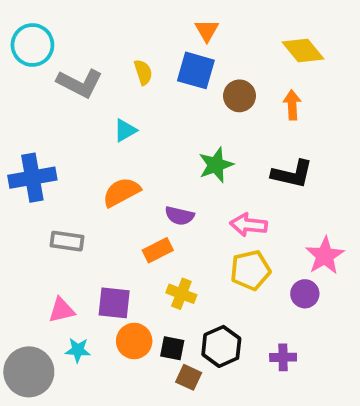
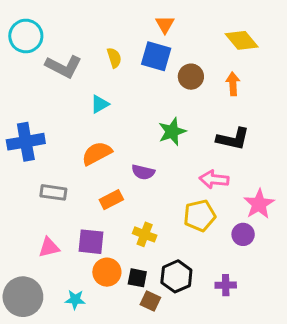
pink arrow: (249, 225) -> (214, 179), moved
orange rectangle: (158, 250) -> (111, 200), moved
cyan star: (78, 350) -> (75, 300), moved

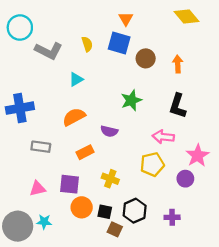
yellow diamond: (242, 40) -> (186, 16), moved
black L-shape: (233, 139) -> (178, 106), turned 95
cyan star: (75, 300) -> (44, 222), moved

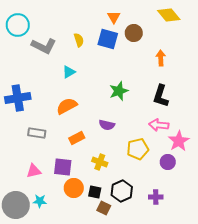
brown circle: (146, 58) -> (134, 33), moved
purple semicircle: (109, 131) -> (107, 125), moved
pink arrow: (163, 137) -> (159, 125), moved

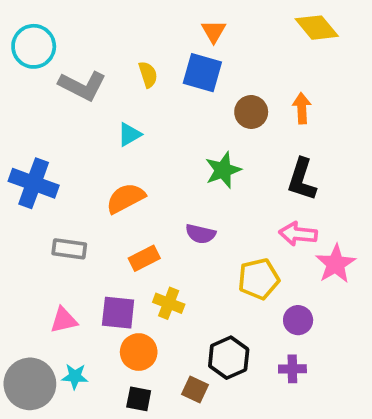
brown circle: (134, 33) -> (251, 112), moved
blue cross: (18, 98) -> (34, 183), turned 30
yellow cross: (100, 162) -> (169, 303), moved
purple circle: (168, 162) -> (298, 320), moved
black square: (95, 192) -> (139, 399), moved

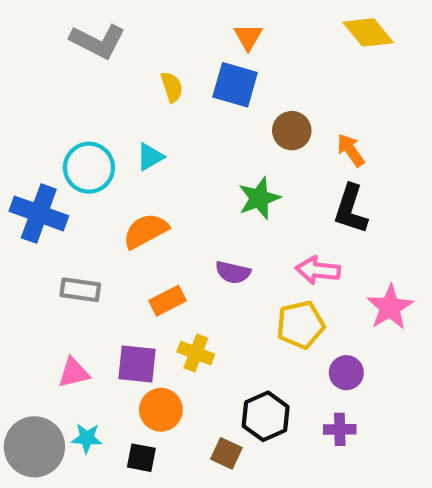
cyan circle: (34, 46) -> (89, 168), moved
gray L-shape: (82, 86) -> (98, 41), moved
orange arrow: (302, 108) -> (351, 150), moved, turned -32
pink arrow: (298, 234) -> (318, 270), moved
black square: (139, 399) -> (141, 458), moved

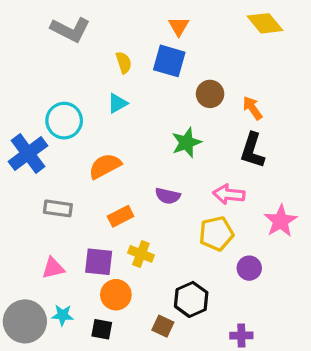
cyan triangle: (150, 157) -> (117, 103), moved
blue cross: (39, 213) -> (28, 154), turned 33
purple cross: (340, 429) -> (241, 336), moved

